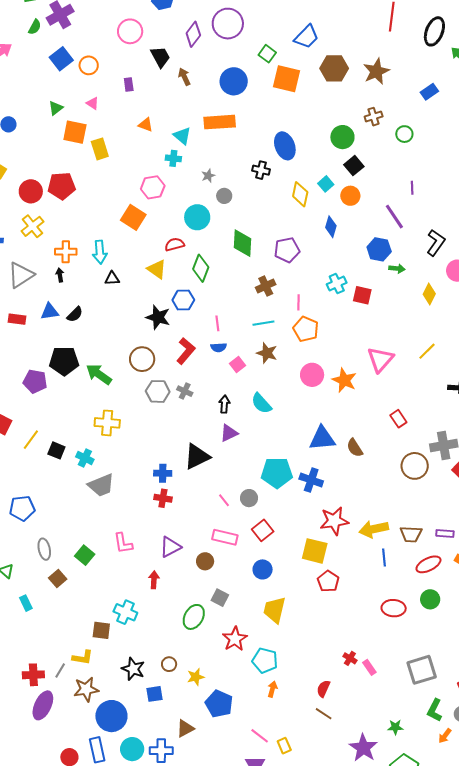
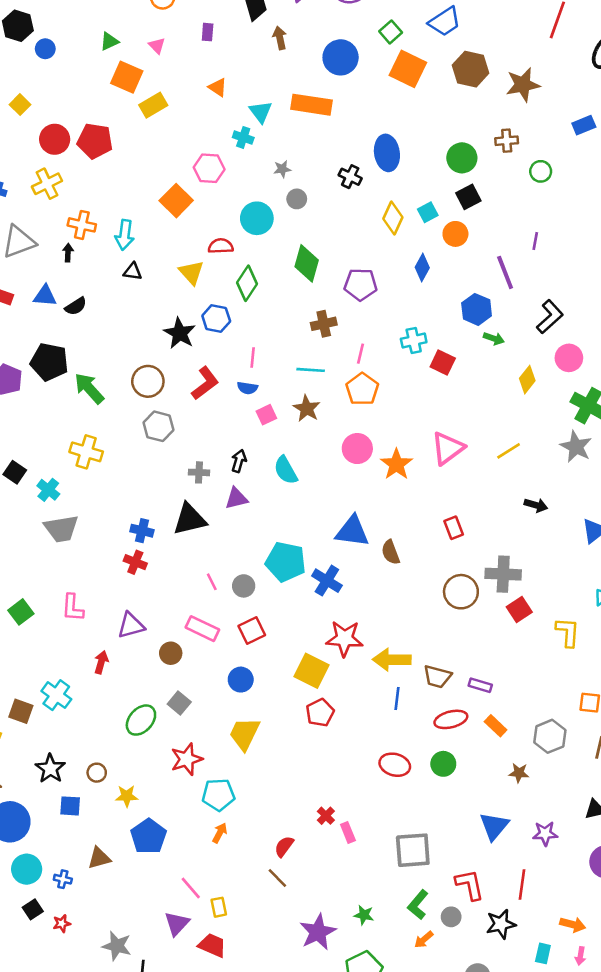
yellow rectangle: (100, 149) -> (153, 105), turned 65
gray cross: (185, 391) -> (199, 472), moved, turned -35
cyan pentagon: (265, 660) -> (218, 795), turned -30
blue cross: (161, 751) -> (63, 879), size x0.6

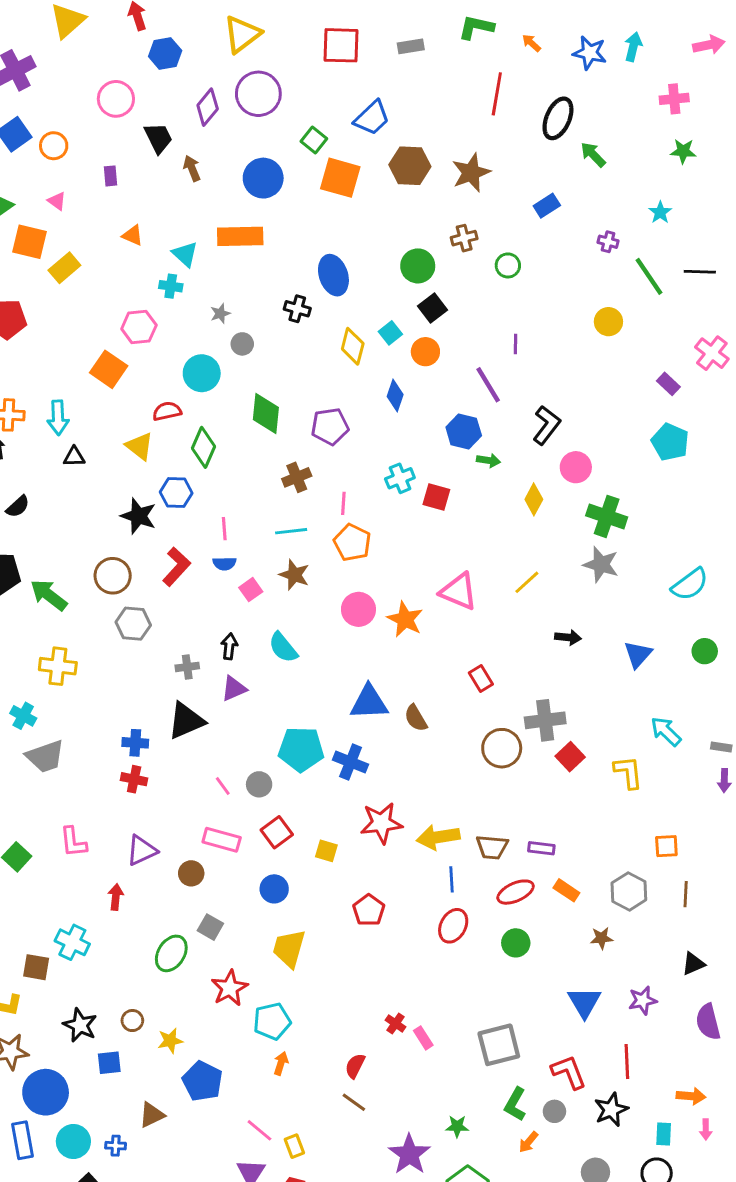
pink triangle: (448, 448) -> (459, 591), turned -51
yellow square: (311, 671) -> (326, 851), moved, size x0.6
red ellipse: (395, 765) -> (453, 926), moved, turned -68

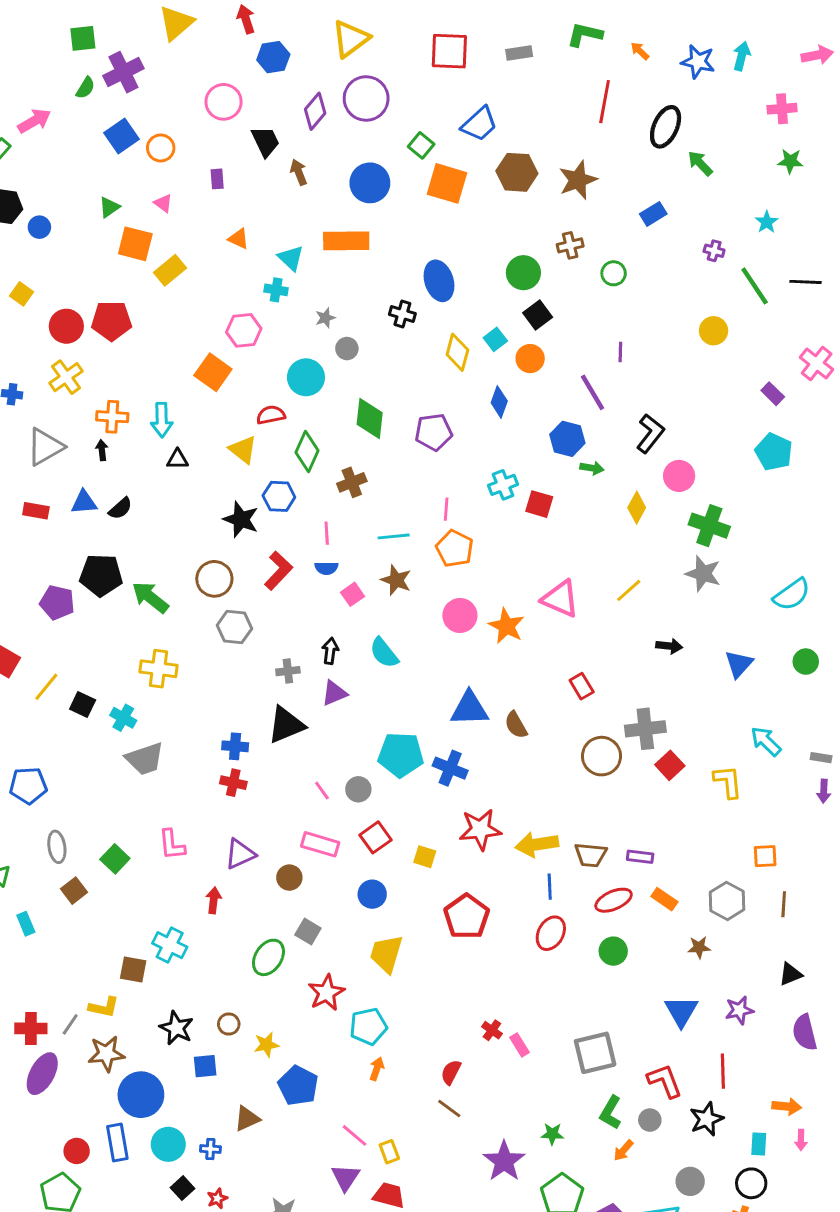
brown cross: (297, 477) -> (352, 482), moved
red pentagon: (369, 910) -> (467, 917), size x1.4

